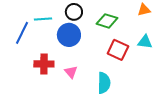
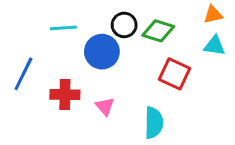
black circle: (74, 12) -> (124, 25), moved
blue line: (22, 33) -> (23, 74), moved
cyan triangle: (145, 42) -> (214, 46), moved

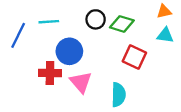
blue circle: (102, 52) -> (69, 51), moved
blue line: (23, 74) -> (18, 35), moved
pink triangle: (105, 106) -> (81, 82), size x1.5

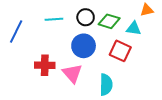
cyan line: (49, 22) -> (54, 19), moved
cyan triangle: (165, 35) -> (134, 28), moved
blue circle: (69, 51) -> (84, 46), moved

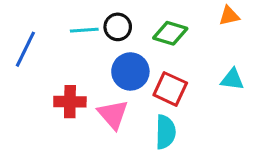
black circle: (86, 17) -> (118, 27), moved
cyan triangle: (134, 28) -> (232, 79), moved
red square: (120, 51) -> (170, 89), moved

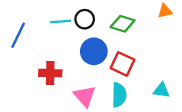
cyan triangle: (232, 79) -> (162, 90), moved
pink triangle: (113, 114) -> (85, 96), moved

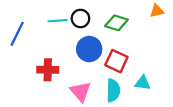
cyan triangle: (162, 90) -> (143, 83), moved

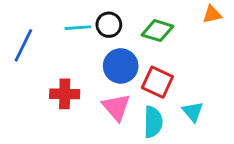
cyan triangle: (143, 83) -> (193, 112), turned 42
pink triangle: (80, 92) -> (116, 107), moved

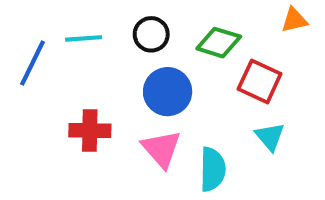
cyan line: (78, 28) -> (84, 38), moved
red square: (157, 82) -> (260, 81), moved
cyan triangle: (193, 112) -> (270, 137), moved

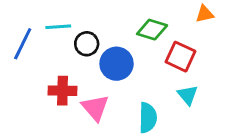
black circle: (151, 34) -> (87, 44), moved
pink triangle: (161, 149) -> (95, 108), moved

